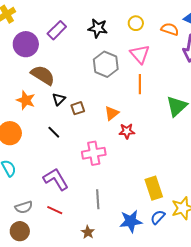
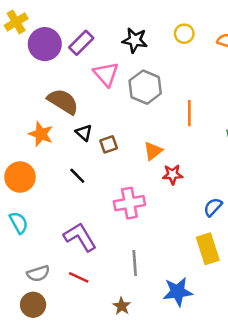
purple circle: (26, 44) -> (45, 44), moved
pink triangle: (140, 54) -> (106, 74), moved
black triangle: (59, 99) -> (84, 133), turned -32
blue semicircle: (158, 217) -> (213, 207), moved

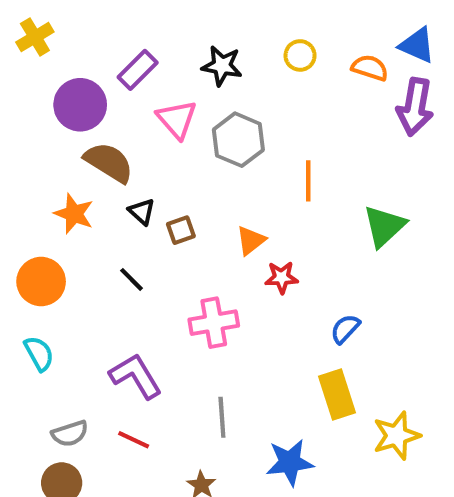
purple circle: (45, 44) -> (80, 105), moved

